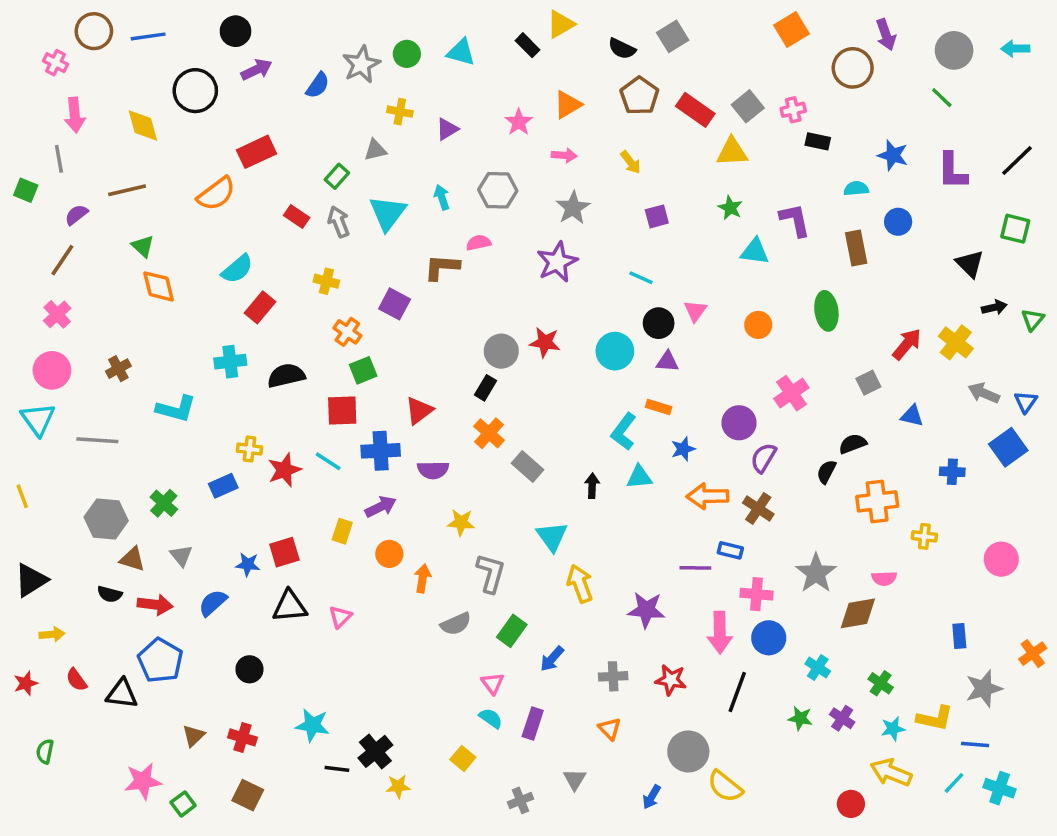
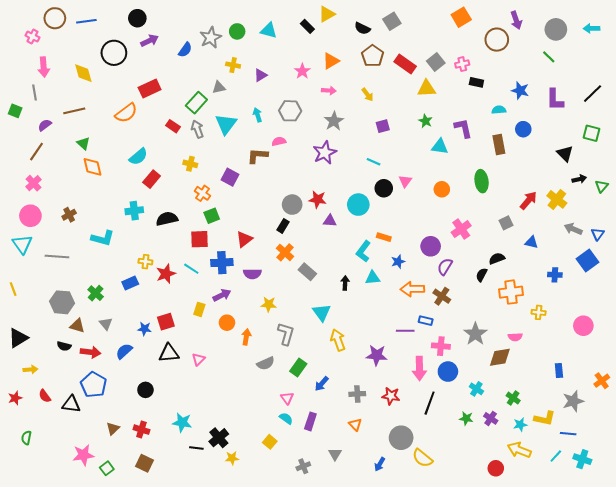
green rectangle: (337, 176) -> (196, 103), size x1.5
purple triangle: (667, 362) -> (330, 221), moved

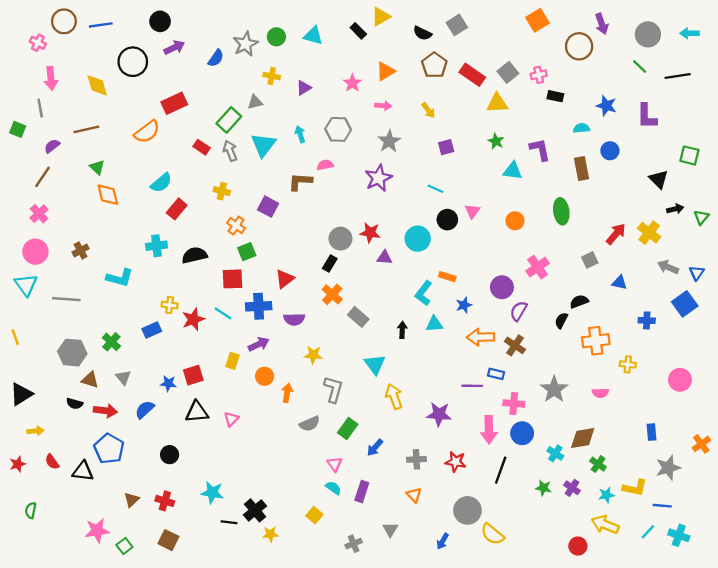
black line: (593, 94) -> (678, 76), moved, turned 35
brown diamond: (500, 357) -> (583, 438), moved

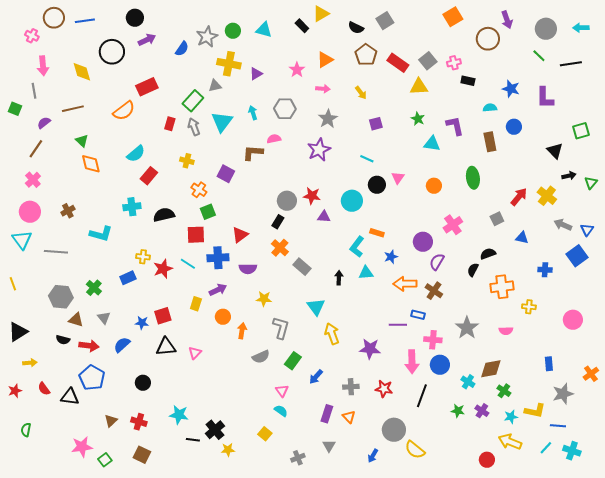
yellow cross: (272, 76) -> (229, 64), size x1.6
red rectangle: (202, 147) -> (170, 124), turned 72
green square: (689, 155) -> (581, 131), turned -30
purple rectangle: (362, 491) -> (327, 414), moved

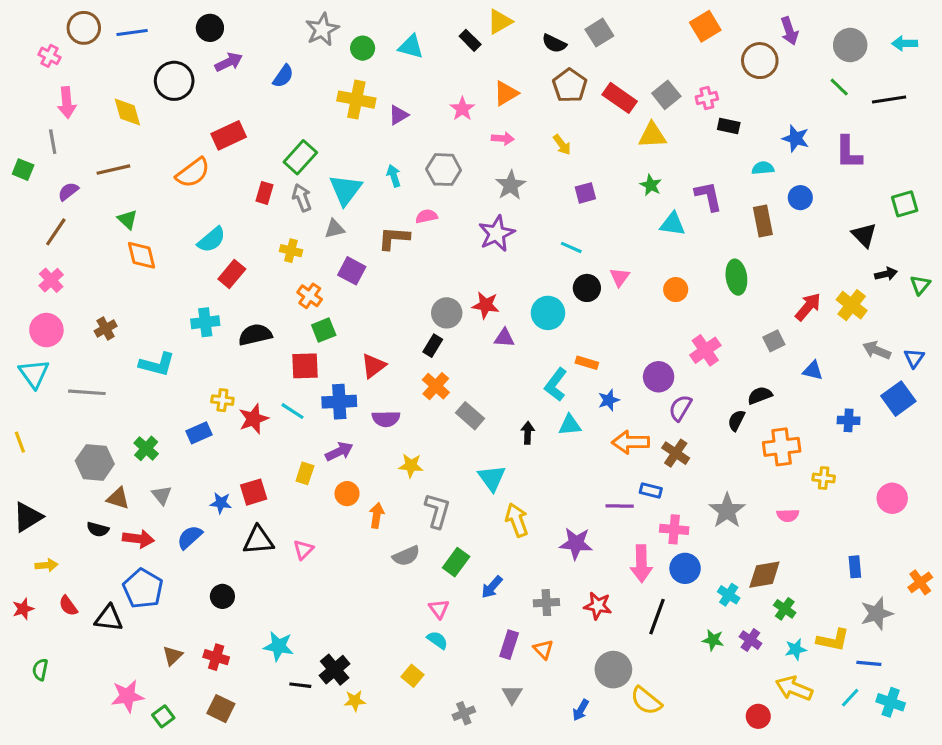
gray star: (207, 37) -> (322, 29), moved
gray triangle: (215, 86) -> (335, 229), moved

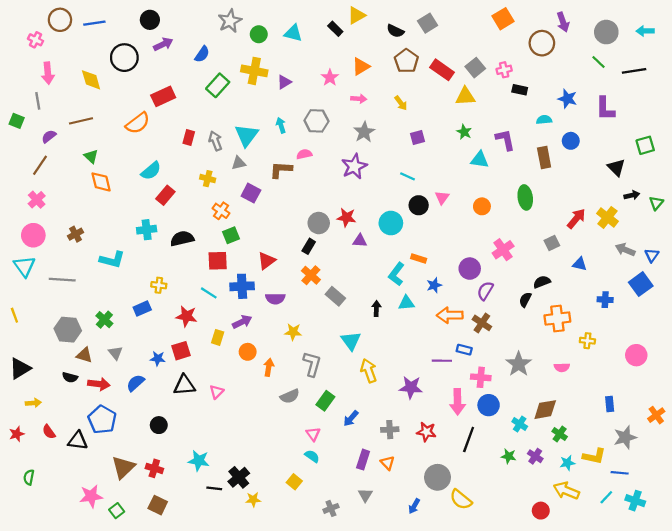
green rectangle: (300, 157) -> (218, 85), moved
red star: (254, 419) -> (187, 316), moved, turned 30
brown triangle: (173, 656) -> (123, 467), size x1.6

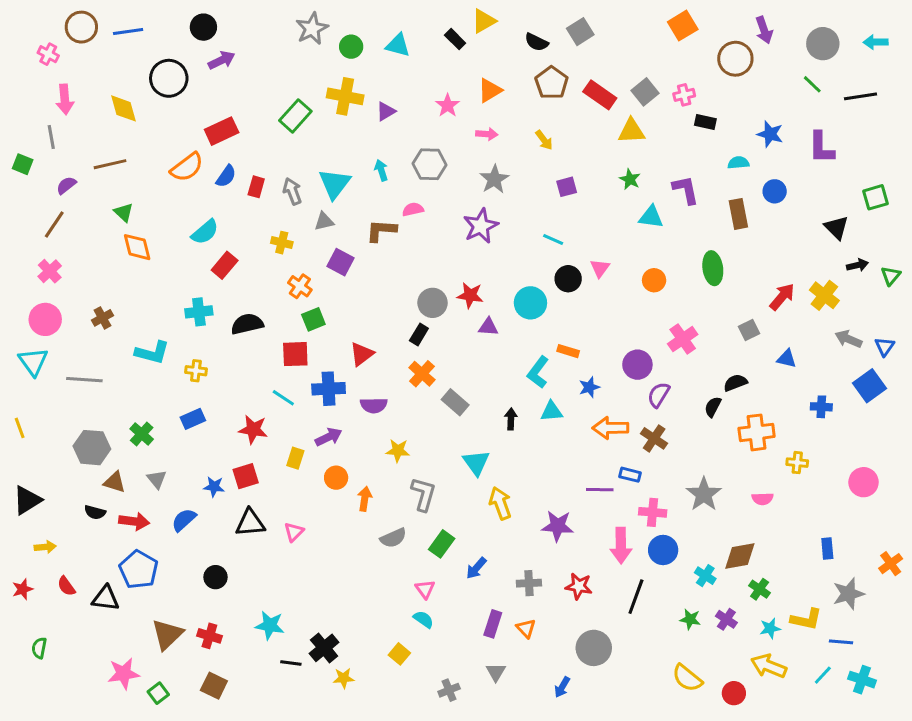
blue semicircle: (202, 54) -> (226, 176), moved
yellow cross: (159, 285) -> (196, 371), moved
yellow semicircle: (461, 500) -> (687, 678), moved

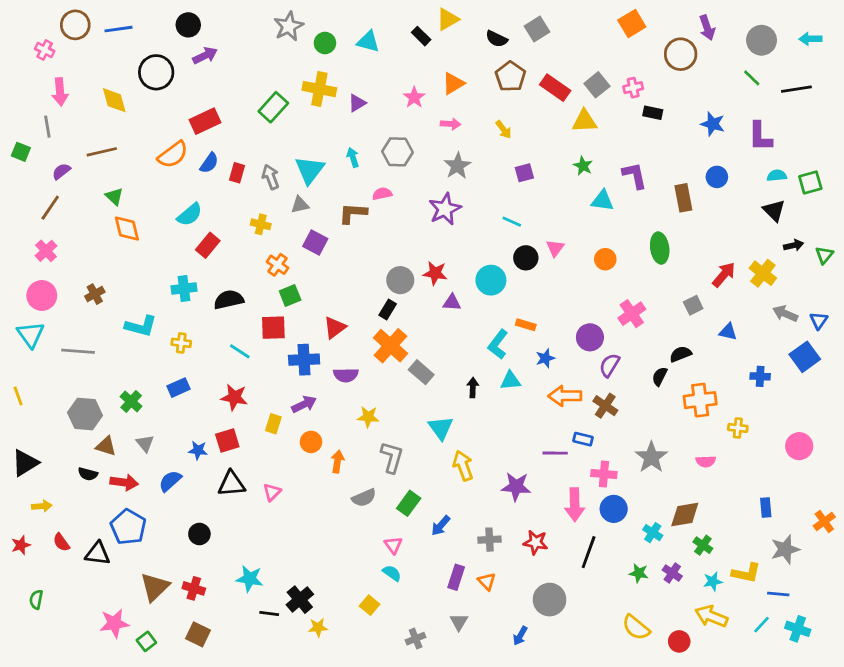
cyan semicircle: (738, 163) -> (777, 176), moved
orange cross: (422, 374) -> (390, 346), size x1.4
cyan line: (283, 398) -> (240, 351), moved

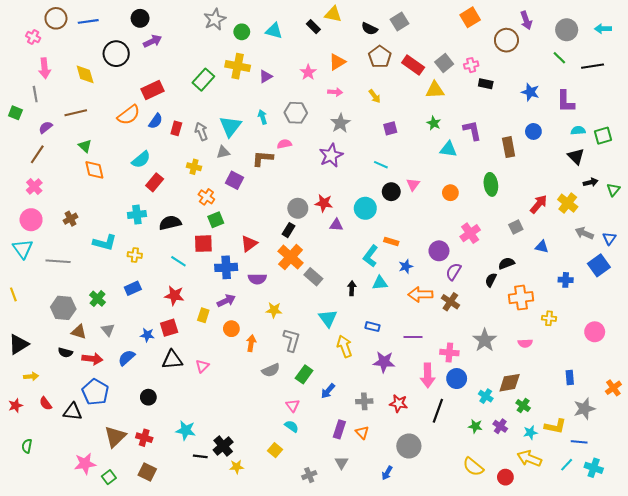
yellow triangle: (448, 19) -> (333, 14), turned 42
blue rectangle: (583, 439) -> (373, 327), moved

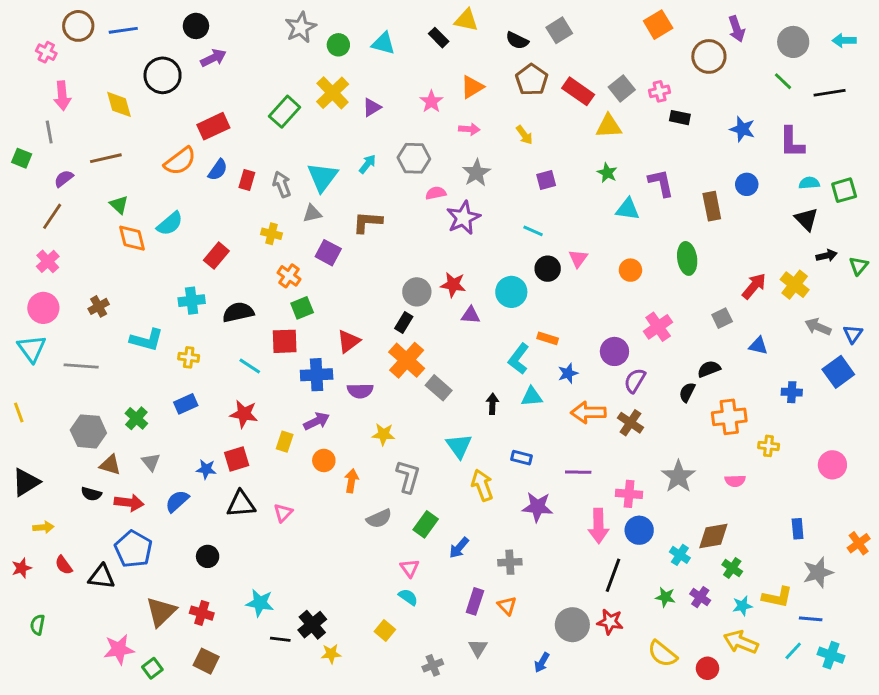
yellow cross: (238, 66) -> (333, 93), turned 35
cyan arrow: (263, 117) -> (367, 164), turned 56
pink semicircle: (284, 144) -> (436, 193), moved
cyan semicircle: (141, 160) -> (170, 224), moved
red star: (399, 403) -> (610, 622), moved

